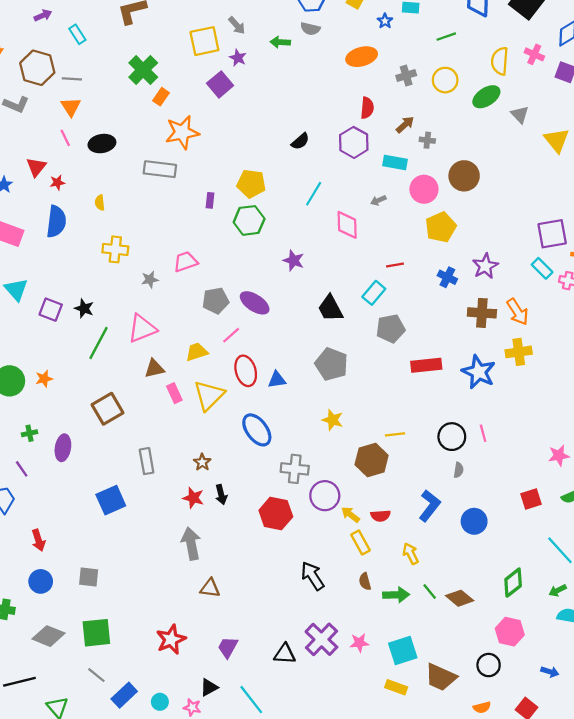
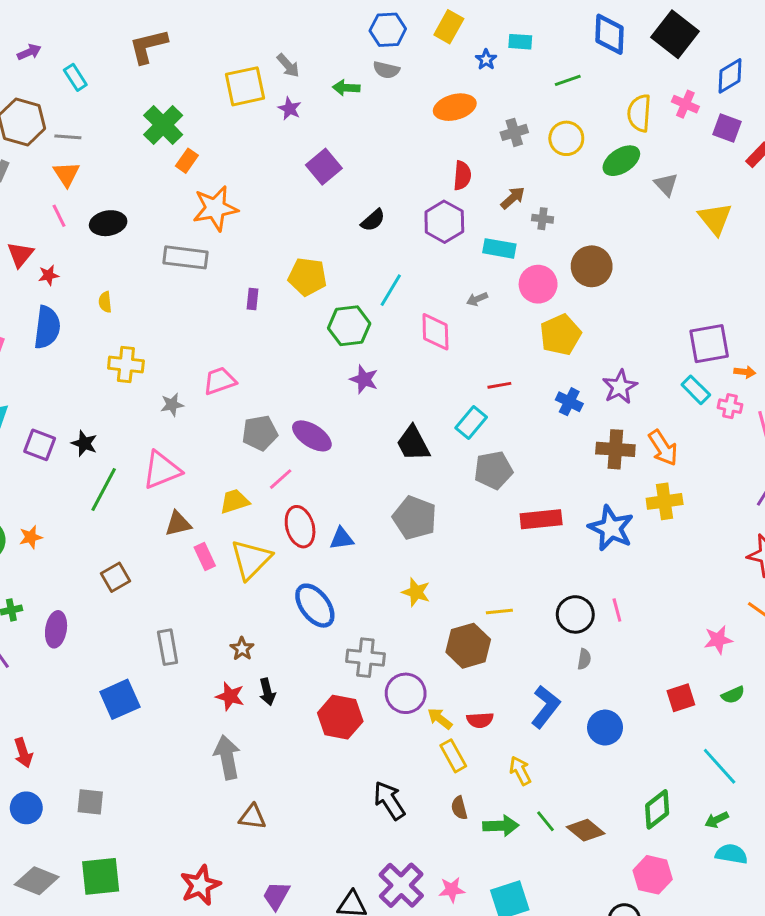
purple square: (220, 84) -> (324, 167), moved
green hexagon: (249, 220) -> (349, 326), moved
brown square: (108, 409) -> (116, 577), size x0.7

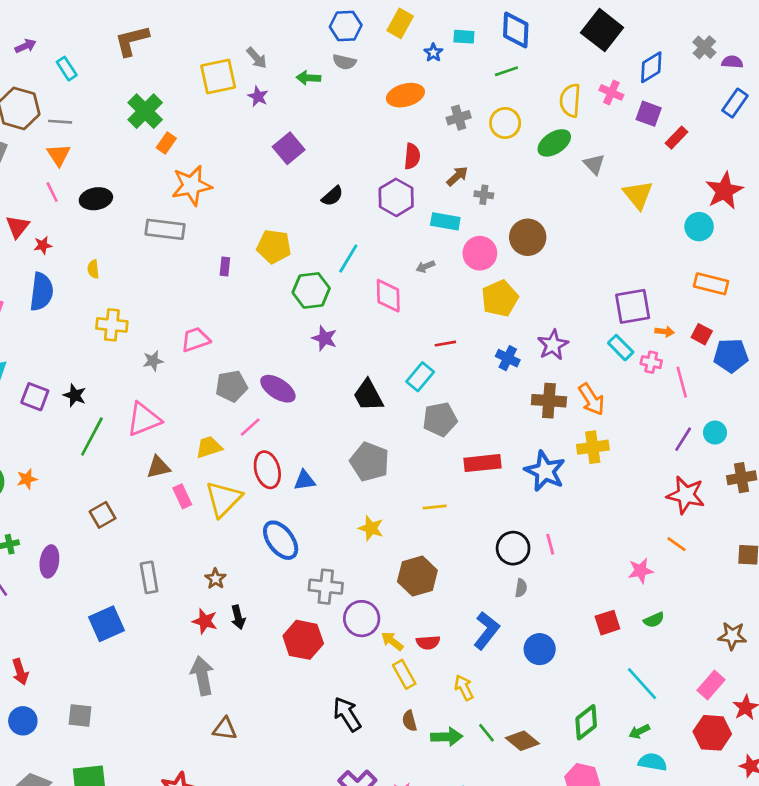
blue diamond: (609, 34) -> (516, 30), moved
yellow line: (499, 611) -> (435, 507), moved

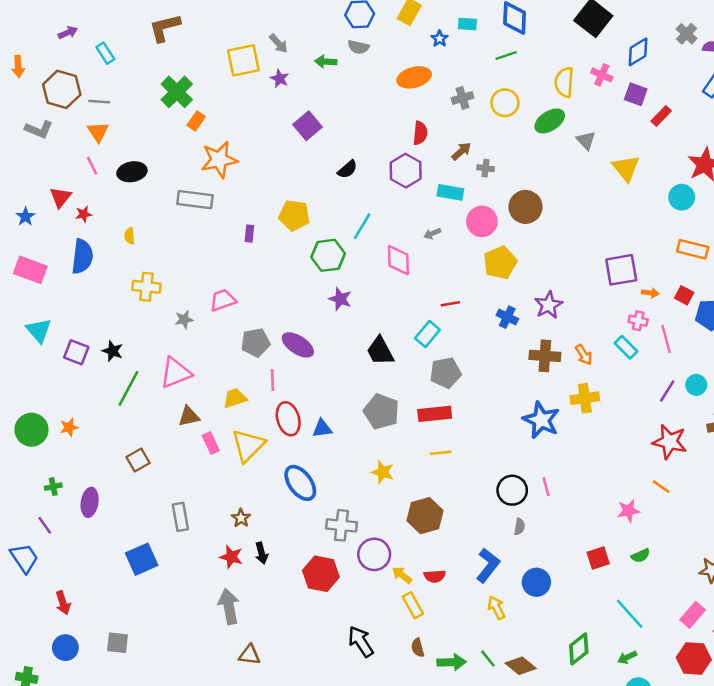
cyan rectangle: (621, 348) -> (626, 347), moved
orange arrow: (591, 399) -> (584, 355), size x0.7
pink line: (250, 427) -> (272, 380), turned -50
red rectangle: (483, 463) -> (435, 414), moved
yellow arrow: (464, 688) -> (496, 608), moved

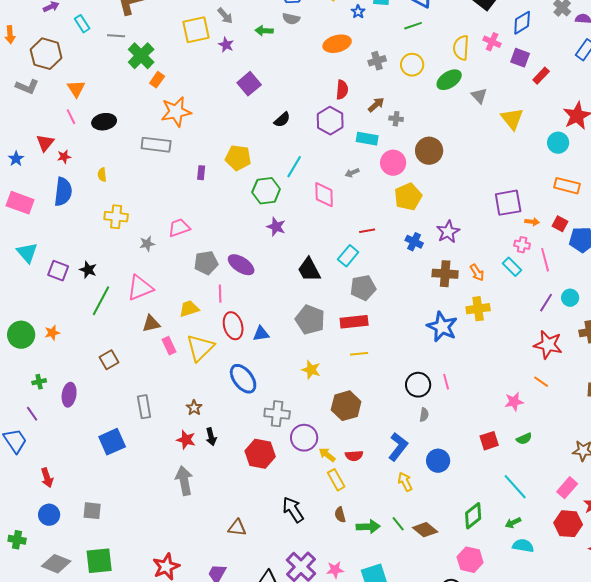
gray line: (99, 102) -> (116, 36), moved
brown triangle: (249, 655) -> (237, 528), moved

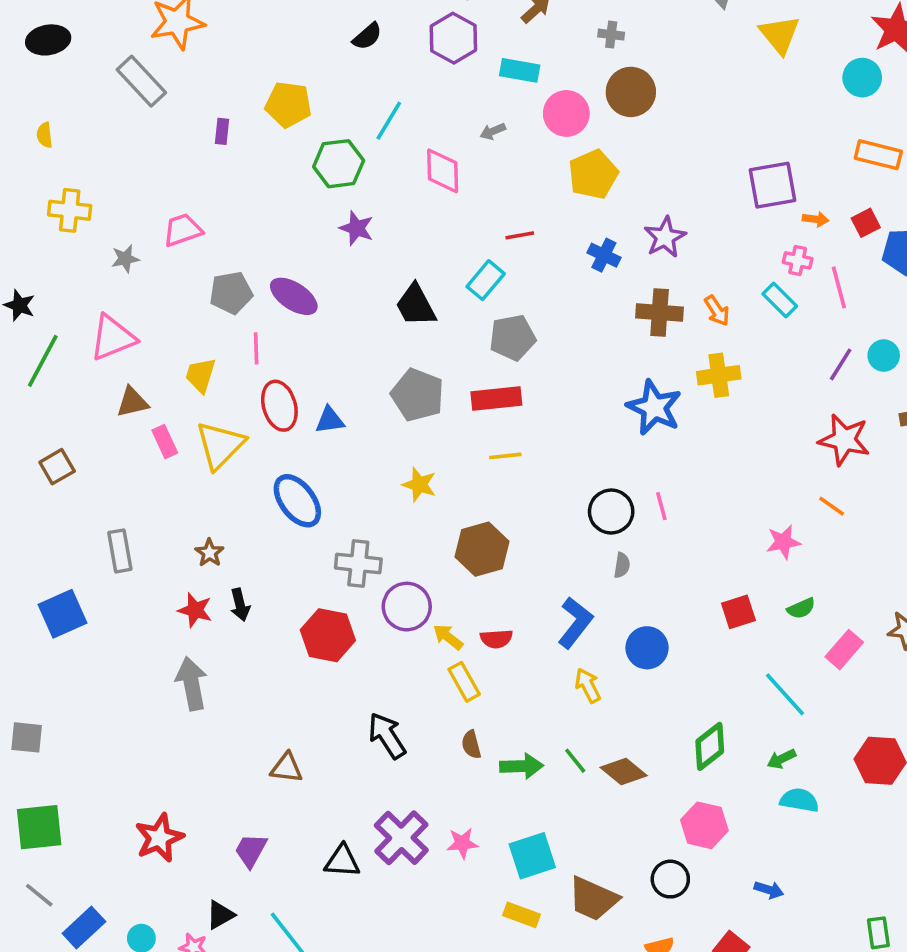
gray cross: (396, 119) -> (611, 35), moved
gray rectangle: (156, 145) -> (141, 81), turned 40
red square: (560, 224) -> (866, 223), turned 35
yellow trapezoid: (189, 309) -> (201, 375), turned -55
pink rectangle: (567, 488) -> (844, 650), moved

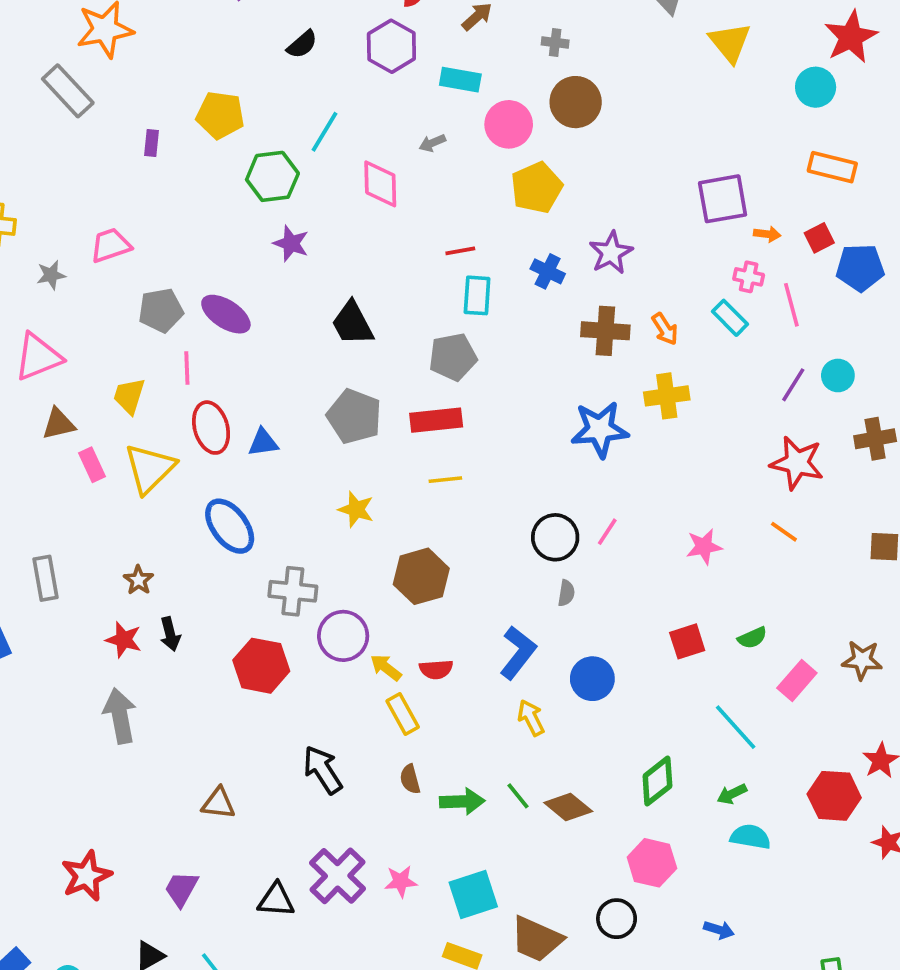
cyan rectangle: (486, 280) -> (477, 295), moved, turned -36
blue star: (654, 408) -> (600, 429), turned -30
pink line: (661, 506) -> (607, 532), turned 48
pink star: (783, 542) -> (704, 547), moved

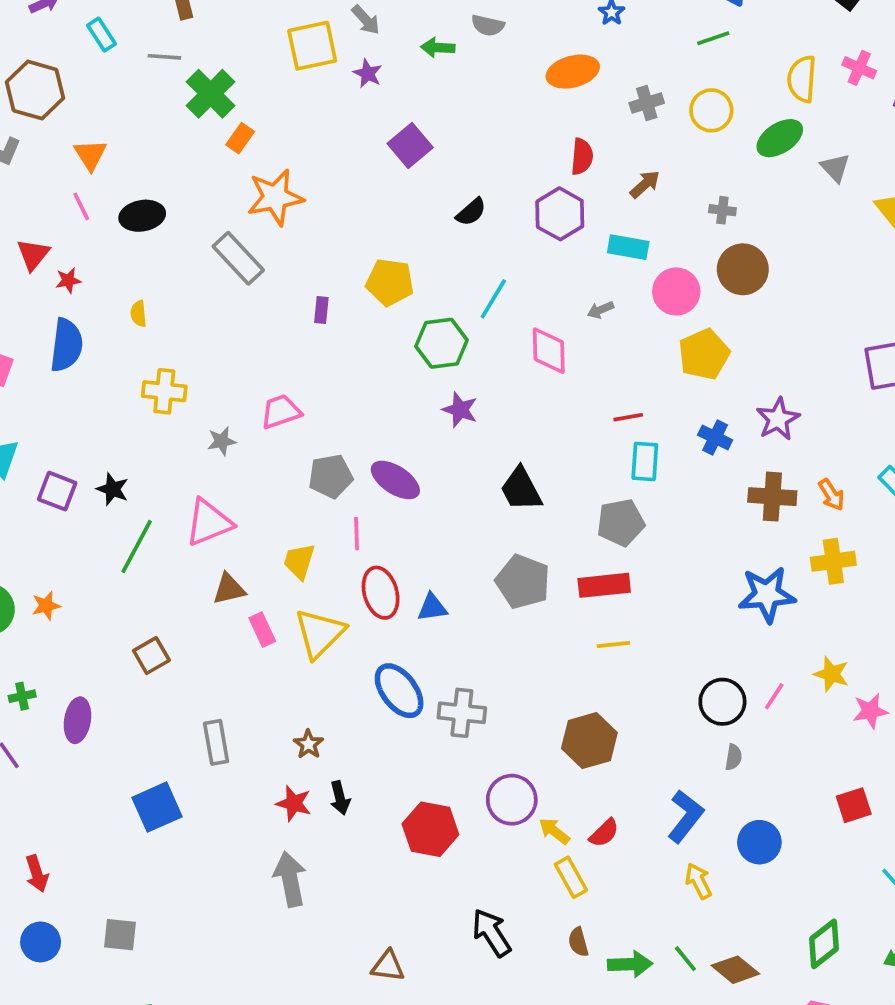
yellow star: (356, 509) -> (831, 674), moved
gray cross: (293, 591) -> (462, 713), moved
red semicircle: (436, 669) -> (604, 833), turned -40

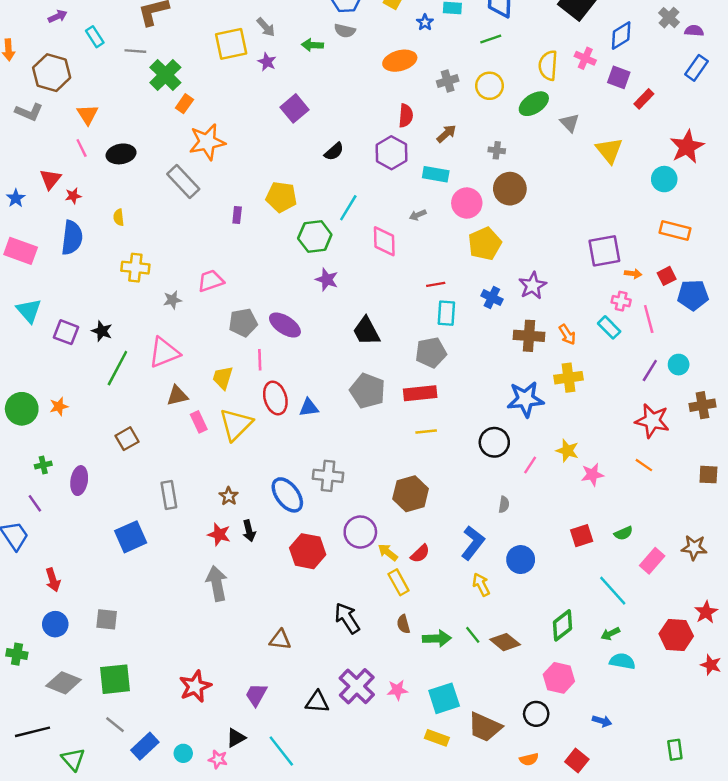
blue ellipse: (399, 691) -> (287, 495), moved
black circle: (722, 702) -> (494, 442), moved

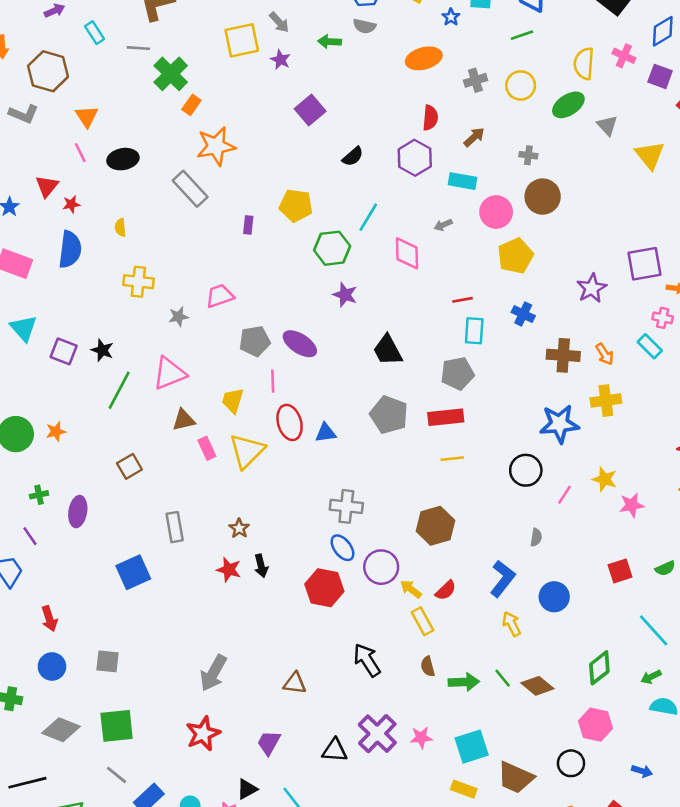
purple star: (533, 286) -> (592, 288), moved
blue ellipse: (287, 495) -> (342, 548), moved, size x0.7
gray arrow: (217, 583) -> (213, 673), moved, turned -140

